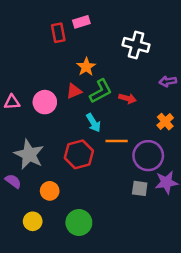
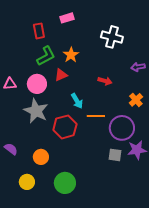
red rectangle: (58, 33) -> (39, 31), moved
green L-shape: (101, 91) -> (46, 56), moved
gray star: (29, 154) -> (36, 111), moved

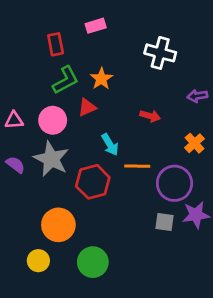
purple semicircle: (11, 149) -> (15, 165), moved
orange circle: (41, 157) -> (58, 225), size x1.5

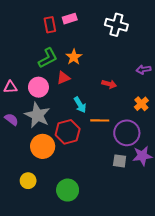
red rectangle: (56, 44) -> (50, 25), moved
white cross: (160, 53) -> (116, 25), moved
orange circle: (58, 225) -> (43, 146), moved
yellow circle: (38, 261) -> (28, 181), moved

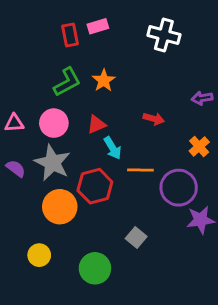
red triangle: (63, 78) -> (96, 125), moved
gray square: (120, 161) -> (136, 238), moved, turned 32

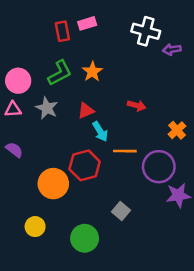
purple arrow: (202, 98) -> (172, 49), moved
pink circle: (54, 123) -> (18, 81), moved
gray star: (52, 163) -> (47, 108), moved, size x0.7

